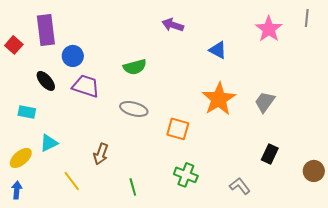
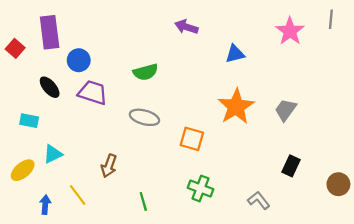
blue triangle: (218, 50) -> (235, 54), turned -42
blue arrow: (17, 190) -> (45, 205), moved

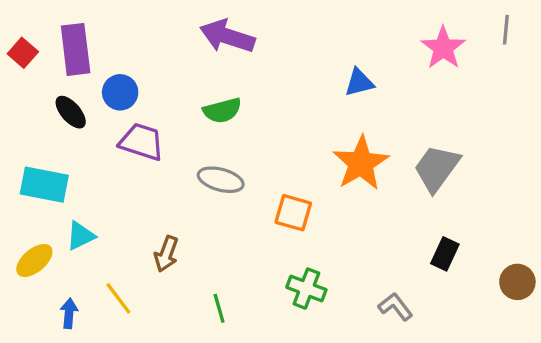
purple arrow: (186, 27) -> (227, 36), moved, size x1.5
red square: (15, 48) -> (23, 53), moved
black ellipse: (50, 87) -> (71, 112), moved
gray trapezoid: (286, 110) -> (437, 168), size x1.4
cyan rectangle: (29, 121) -> (44, 185), size x1.6

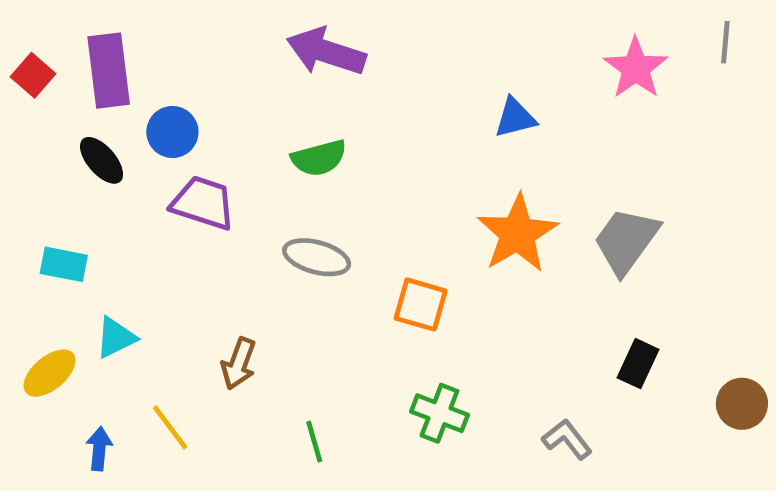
cyan rectangle: (44, 185) -> (64, 264), size x0.7

